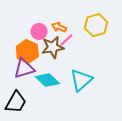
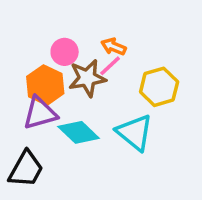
yellow hexagon: (96, 25) -> (159, 87), moved
orange arrow: (59, 27) -> (114, 47), moved
cyan triangle: (81, 80) -> (135, 132), turned -40

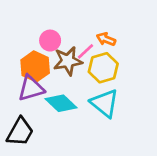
orange arrow: (114, 47) -> (106, 39), moved
yellow hexagon: (159, 87) -> (103, 68), moved

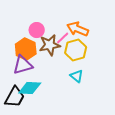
orange arrow: (106, 39) -> (78, 29), size x1.5
cyan diamond: (61, 103) -> (30, 88), moved, turned -40
cyan triangle: (105, 103) -> (77, 76), size x0.6

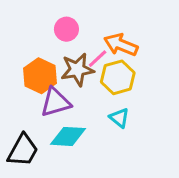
pink circle: (37, 30) -> (66, 29), moved
purple triangle: (23, 65) -> (56, 102), moved
cyan diamond: (30, 88) -> (68, 136), moved

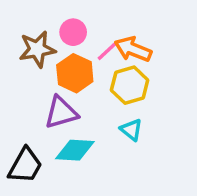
pink line: (98, 59) -> (107, 51), moved
brown star: (77, 70) -> (37, 49), moved
orange hexagon: (40, 76) -> (75, 73), moved

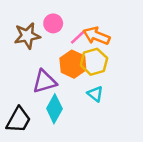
orange hexagon: (75, 73) -> (73, 64), moved
cyan diamond: (75, 150) -> (54, 109), turned -64

